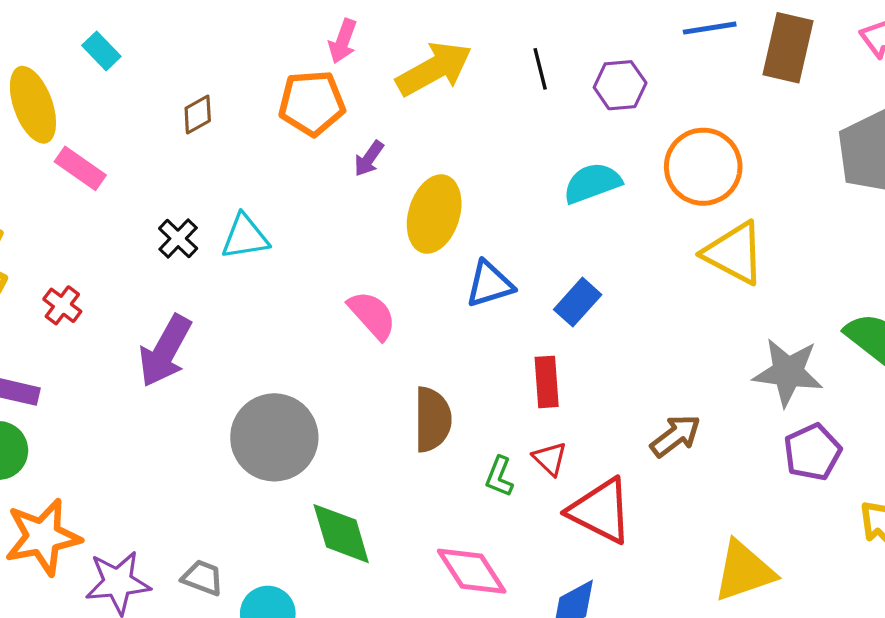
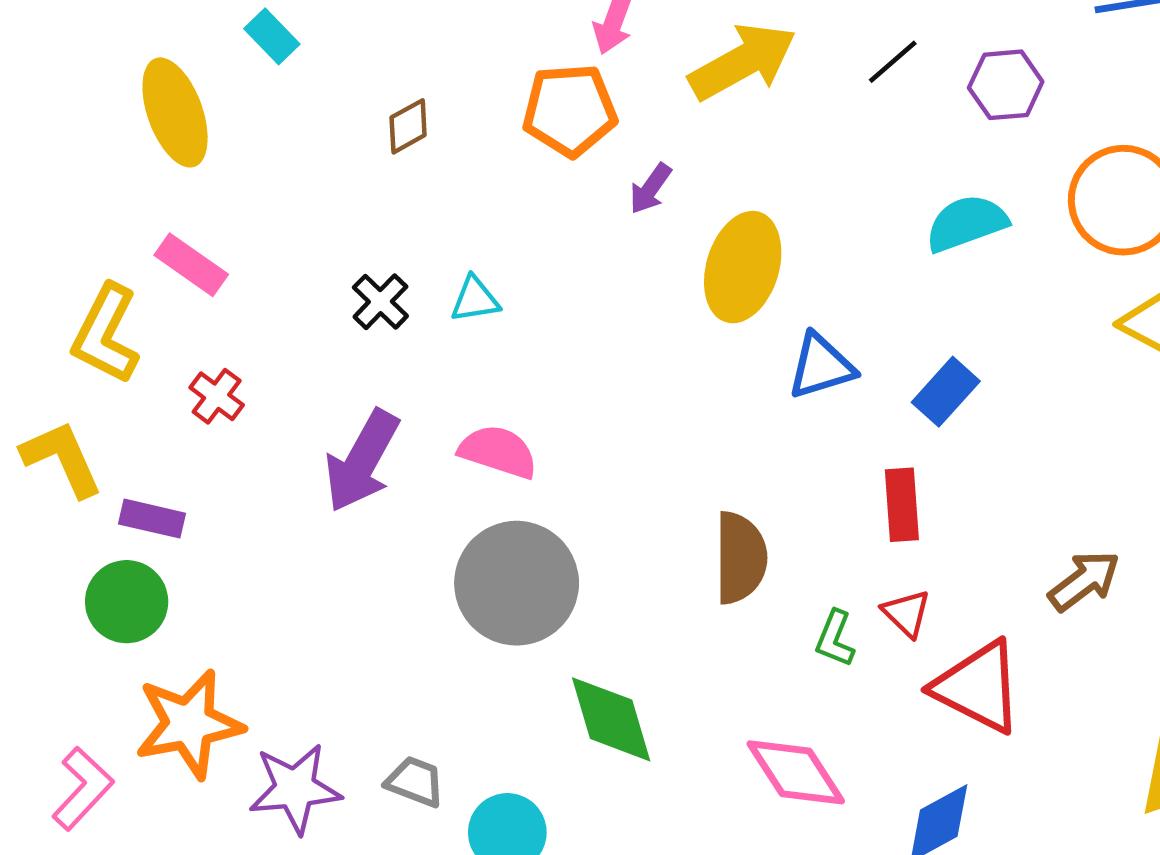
black line: (540, 69) -> (893, 62), turned 63
pink rectangle: (80, 168) -> (191, 265), moved
cyan triangle: (245, 237) -> (475, 299), size x0.7
pink semicircle: (372, 315) -> (498, 452), moved, turned -30

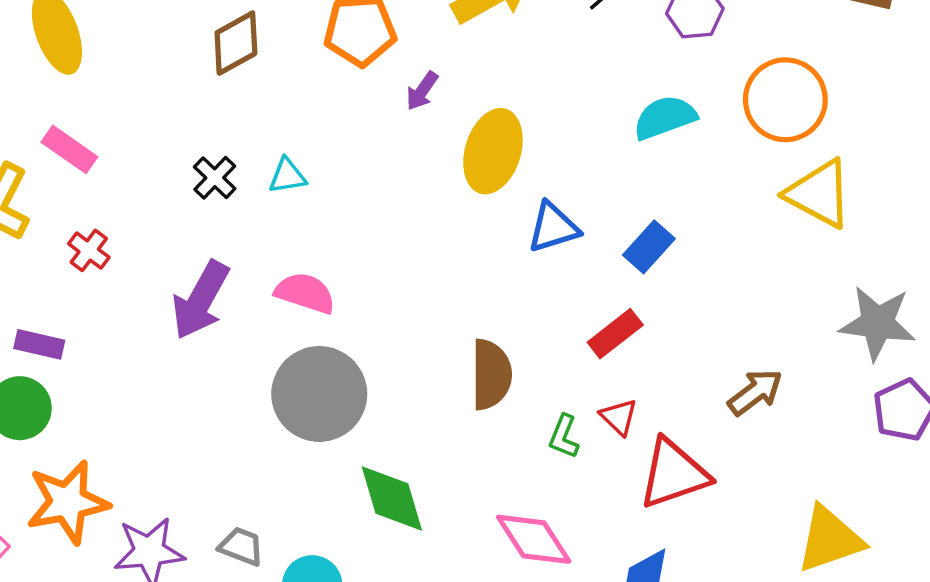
brown diamond: (408, 126) -> (236, 43), size x1.5
red rectangle: (902, 505) -> (615, 334), turned 56
red triangle: (978, 687) -> (674, 474), turned -46

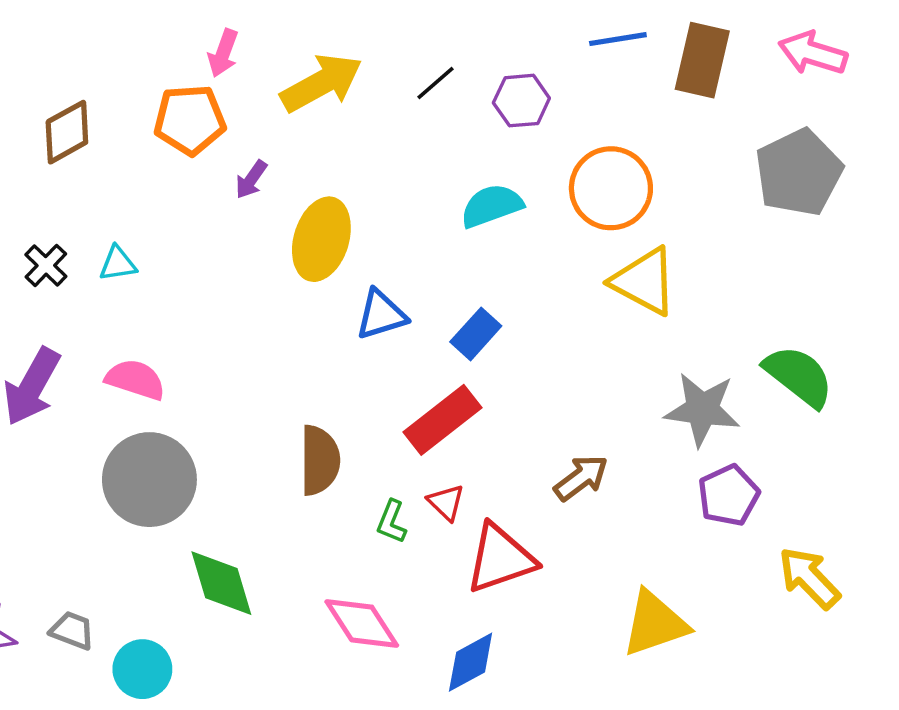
red rectangle: (615, 334) -> (442, 420), size x1.4

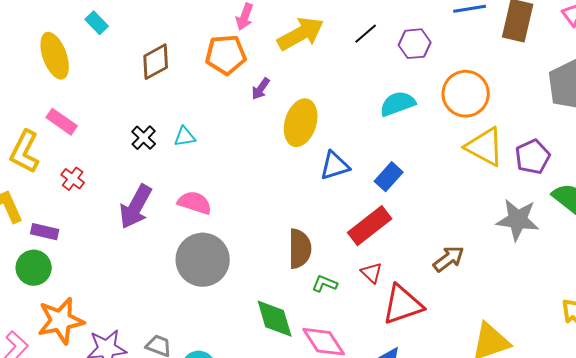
purple pentagon: (729, 495) -> (533, 157), moved
green L-shape: (392, 522) -> (325, 284), moved, turned 90
green diamond: (221, 583) -> (275, 319), moved

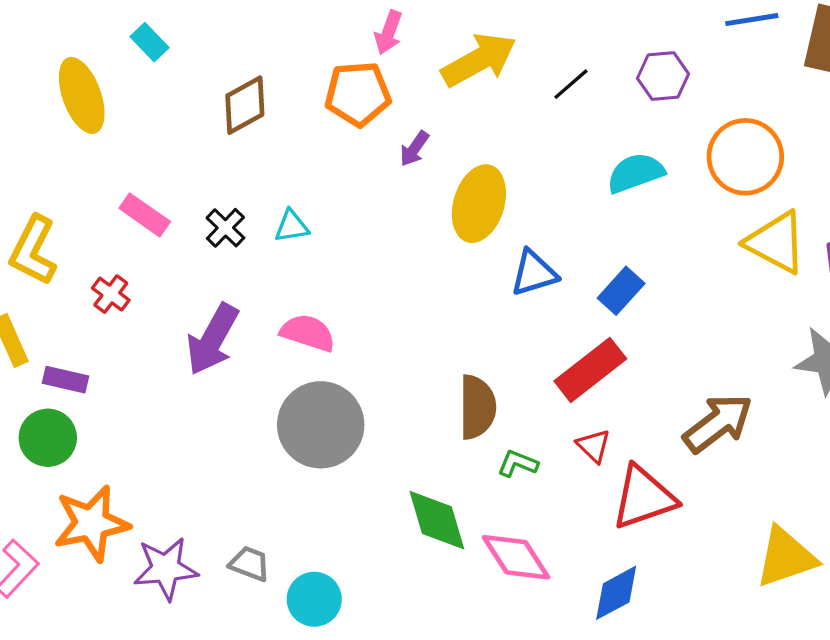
black line: (366, 34) -> (571, 84), moved
pink rectangle: (62, 122) -> (145, 215), moved
brown arrow: (449, 259) -> (718, 423), size x1.4

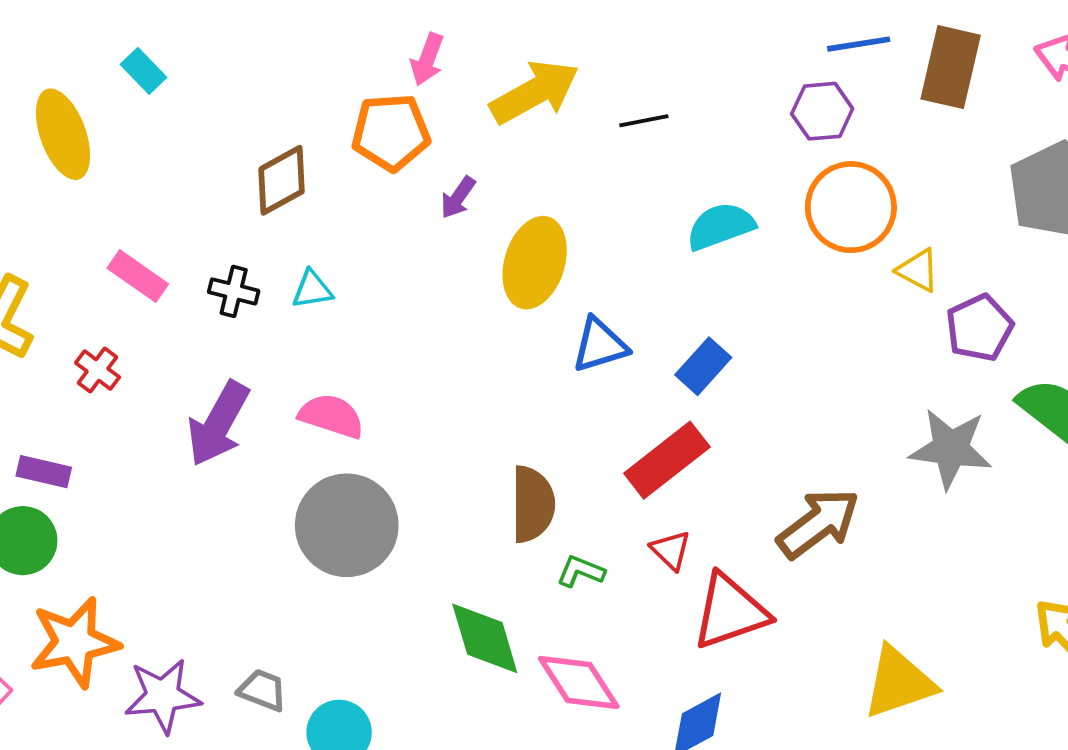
purple hexagon: (663, 76) -> (822, 111), moved
black line: (571, 84) -> (644, 121), turned 30
brown diamond: (245, 105) -> (282, 180), moved
black cross: (225, 228) -> (234, 291), turned -30
yellow triangle: (776, 242) -> (918, 270), moved, size x0.6

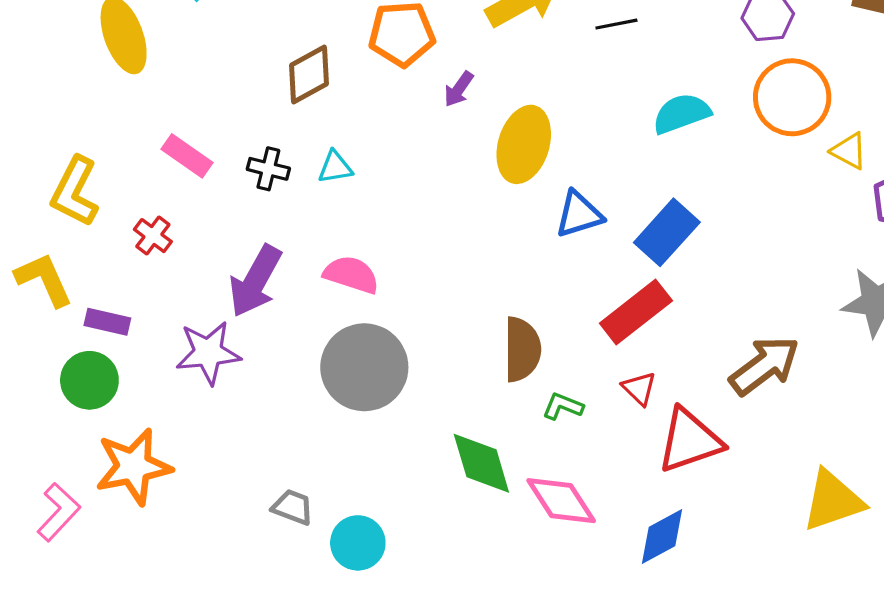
blue rectangle: (703, 366) -> (667, 232), size x1.4
purple star: (163, 696) -> (208, 353), moved

